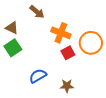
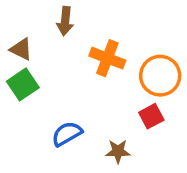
brown arrow: (37, 12) -> (65, 21), turned 56
red square: (68, 53) -> (151, 116), moved

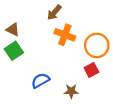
brown arrow: (65, 21) -> (54, 12), moved, turned 35

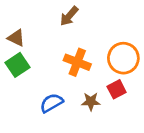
orange cross: (65, 35) -> (77, 62), moved
brown star: (71, 91) -> (91, 102), moved

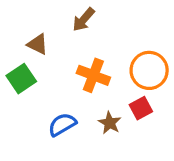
brown triangle: (16, 38) -> (38, 44), moved
brown star: (91, 102) -> (110, 123), turned 30

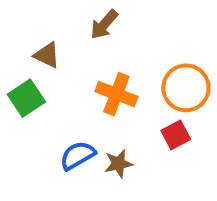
brown star: (110, 123) -> (118, 164), moved, turned 30

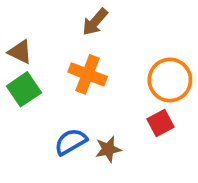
brown triangle: (47, 55) -> (20, 52), moved
orange cross: (116, 94) -> (88, 74), moved

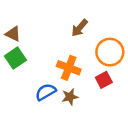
brown arrow: (95, 22) -> (80, 28), moved
orange cross: (88, 74) -> (69, 68), moved

